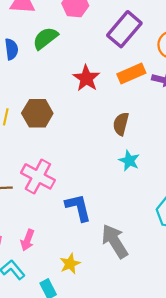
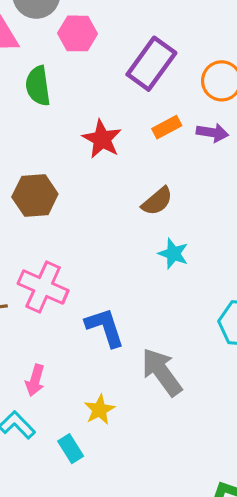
green semicircle: (45, 38) -> (38, 86), turned -56
orange rectangle: (131, 74) -> (167, 127), size x0.7
brown semicircle: (121, 124) -> (157, 201), turned -140

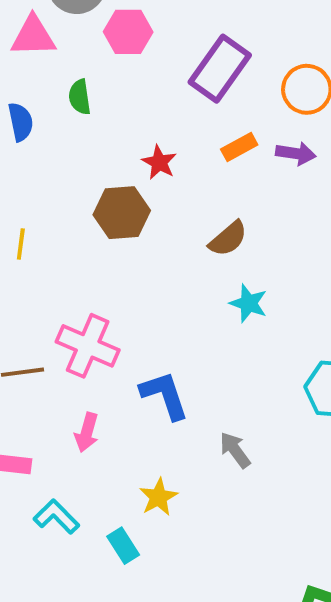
green semicircle: (38, 86) -> (80, 97), size x0.7
red star: (102, 139) -> (159, 162), size x0.7
brown hexagon: (35, 195) -> (122, 213), moved
gray arrow: (162, 372) -> (235, 450), size x0.6
pink arrow: (35, 380) -> (87, 432), moved

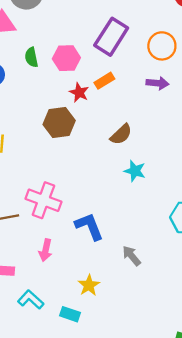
pink hexagon: (128, 32) -> (66, 58), moved
orange rectangle: (239, 147) -> (104, 81), moved
cyan rectangle: (123, 546) -> (70, 314), turned -36

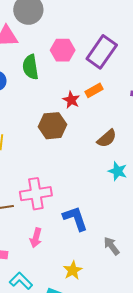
green semicircle: (31, 57) -> (30, 67), size x1.4
pink hexagon: (66, 58) -> (63, 50), moved
pink cross: (43, 200) -> (36, 194), turned -32

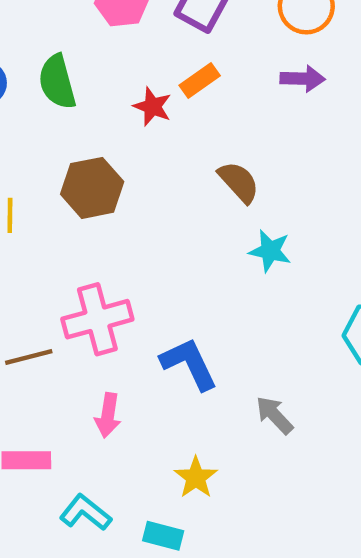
green semicircle: (30, 67) -> (57, 82), moved
brown hexagon: (53, 126) -> (92, 188), moved
brown semicircle: (107, 138) -> (239, 182), turned -85

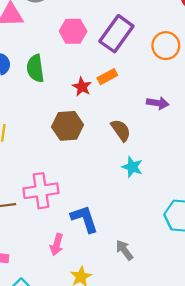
purple arrow: (303, 79) -> (158, 103), moved
brown hexagon: (92, 188) -> (68, 126), moved
pink arrow: (108, 415) -> (57, 245), moved

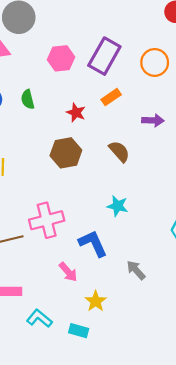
green semicircle: (35, 68) -> (28, 99), size x0.7
orange rectangle: (107, 77) -> (111, 97), moved
cyan star: (132, 167) -> (117, 206), moved
pink arrow: (57, 245) -> (68, 272), turned -50

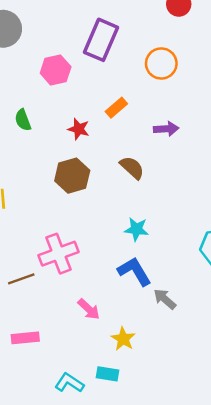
purple rectangle: (104, 56) -> (101, 40), moved
blue L-shape: (93, 243) -> (134, 271), moved
cyan L-shape: (39, 318) -> (69, 383), moved

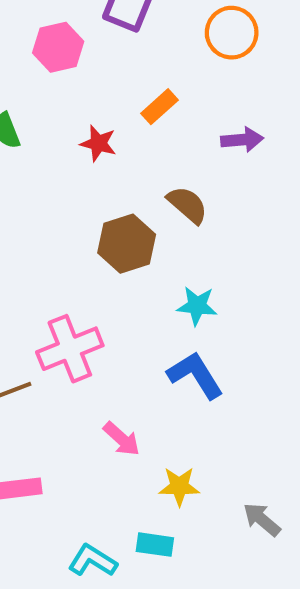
brown hexagon: (72, 176) -> (127, 244), moved
gray arrow: (165, 299) -> (262, 519), moved
yellow star: (123, 339) -> (179, 486), turned -30

